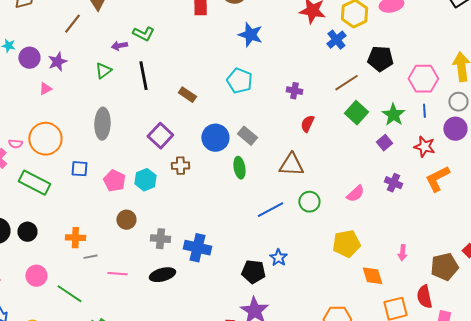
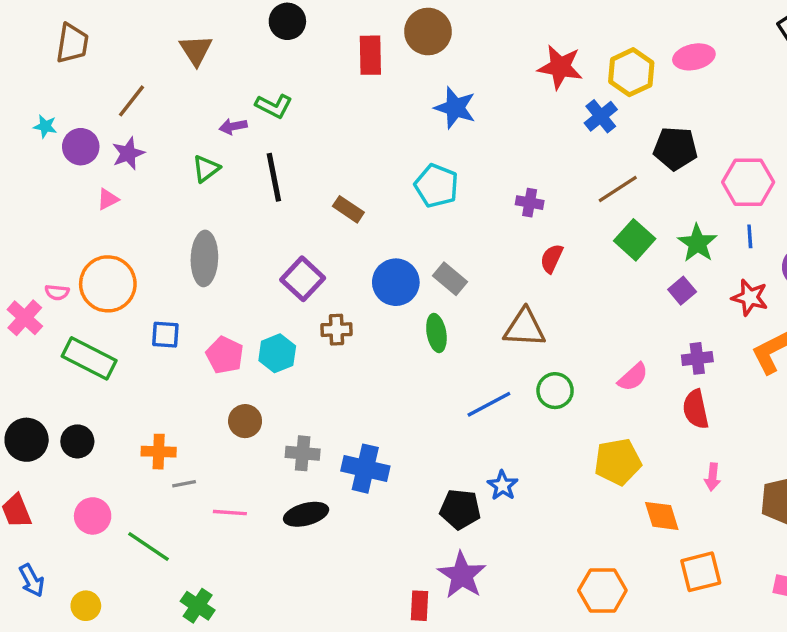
brown line: (72, 24) -> (132, 101), moved
purple cross: (393, 183) -> (697, 358), turned -30
red semicircle: (424, 297) -> (696, 409), moved

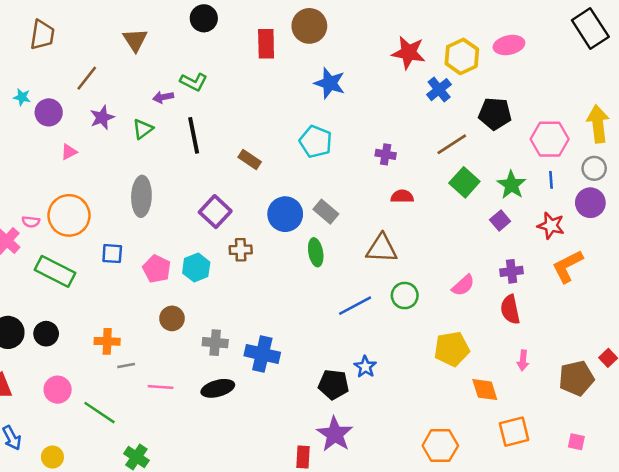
purple star: (128, 153) -> (102, 117), moved
red semicircle: (552, 258) -> (402, 196), turned 65

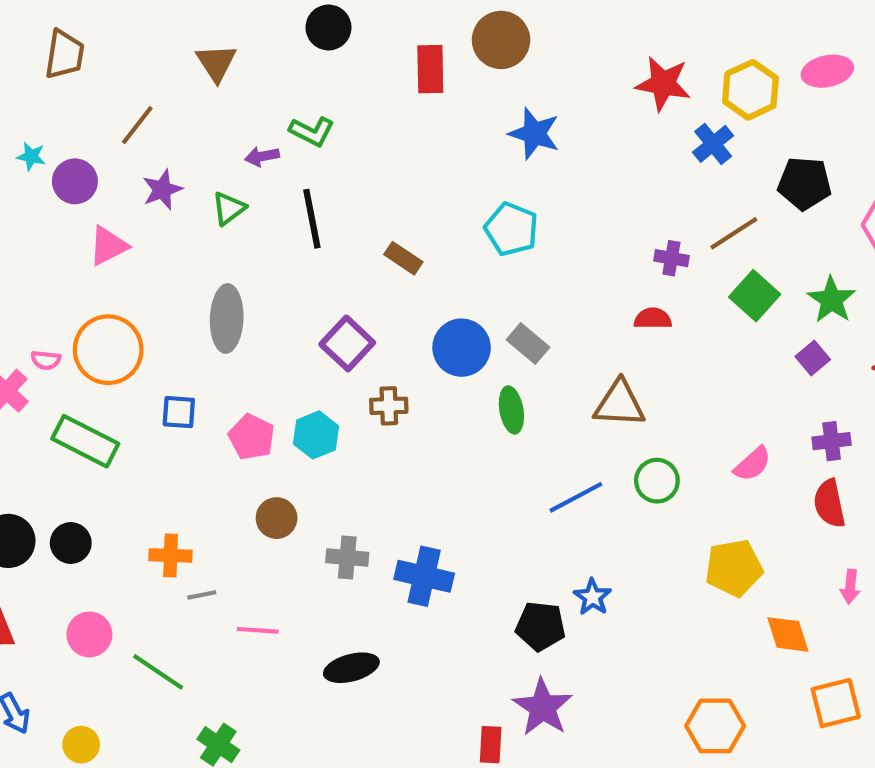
pink triangle: (69, 152) -> (108, 246), size x1.5
purple cross: (386, 154) -> (671, 258), moved
black ellipse: (218, 388) -> (351, 668), moved

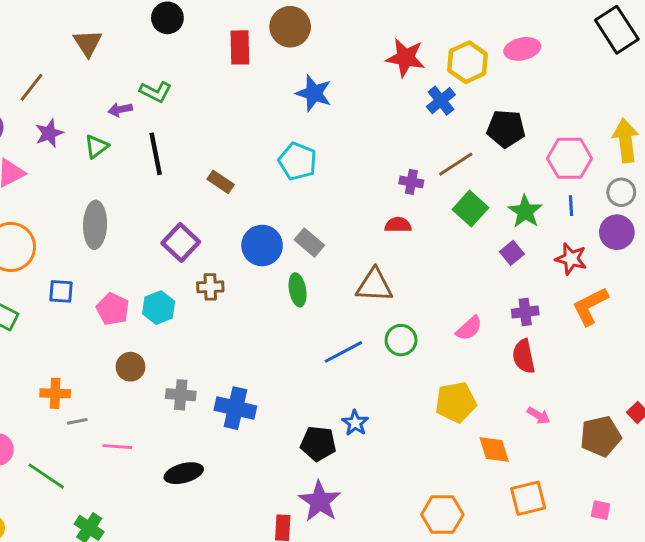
pink arrow: (850, 587) -> (538, 415), turned -65

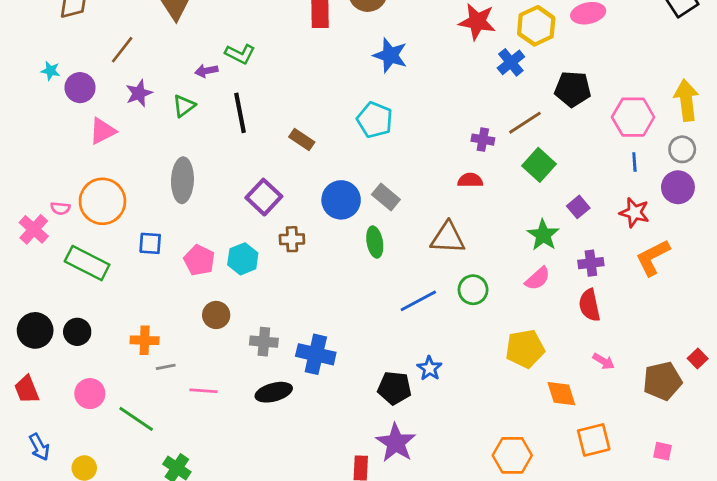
green star: (525, 211) -> (543, 235), moved
black ellipse: (184, 473) -> (274, 392), moved

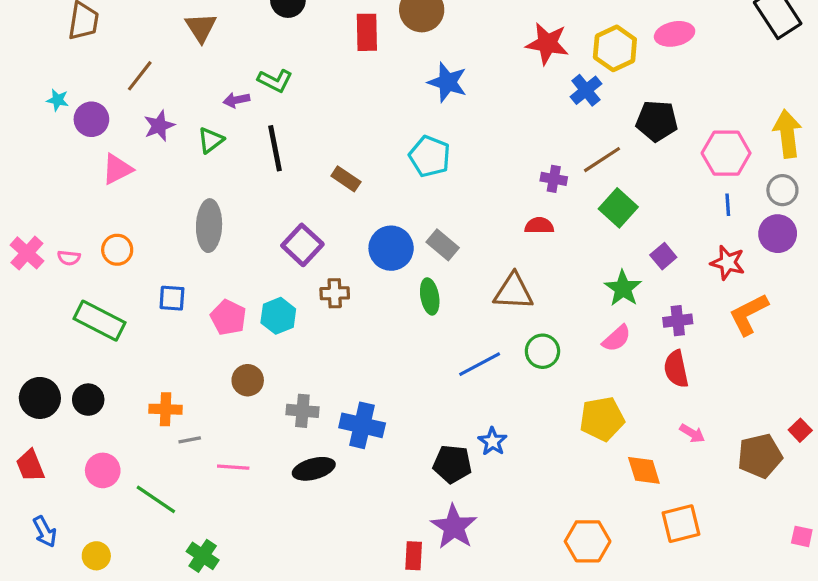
orange circle: (102, 201) -> (117, 250), size x0.6
pink cross: (34, 229) -> (27, 253), moved
pink square: (663, 451) -> (802, 536), moved

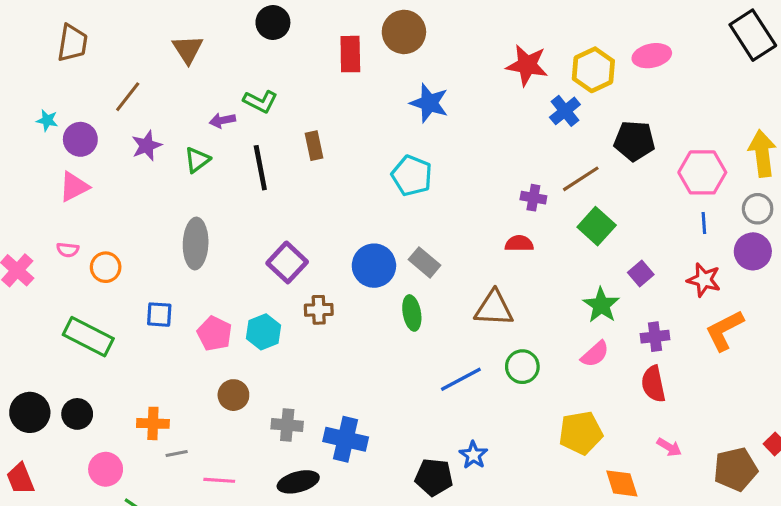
pink triangle: (117, 169) -> (74, 187), moved
brown rectangle: (346, 179) -> (314, 146), moved, turned 44
pink semicircle: (69, 258) -> (68, 250), moved
pink circle: (103, 470) -> (106, 469), moved

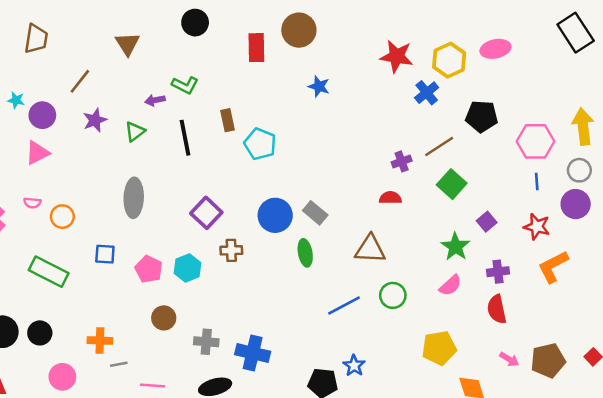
blue star: (429, 103) -> (319, 86), size x0.7
cyan pentagon: (412, 176) -> (260, 144), moved
purple cross: (533, 198) -> (402, 161), turned -30
brown pentagon: (735, 469) -> (548, 361), moved

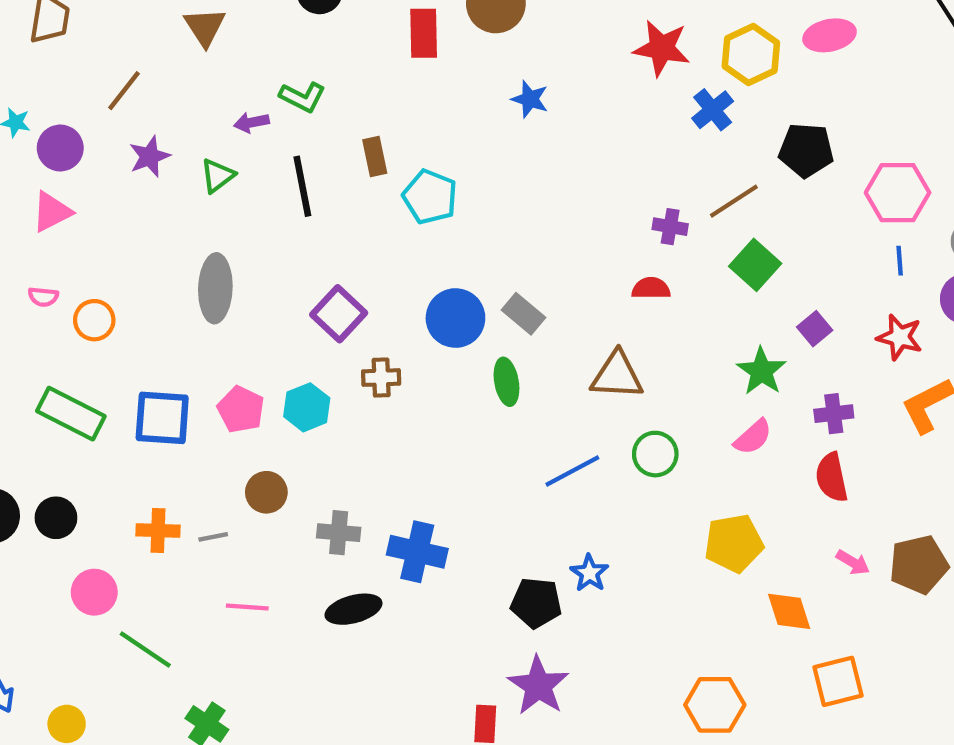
purple cross: (402, 161) -> (670, 227), turned 30
blue square: (105, 254) -> (162, 418), moved, size x1.6
gray line: (119, 364) -> (213, 537), moved

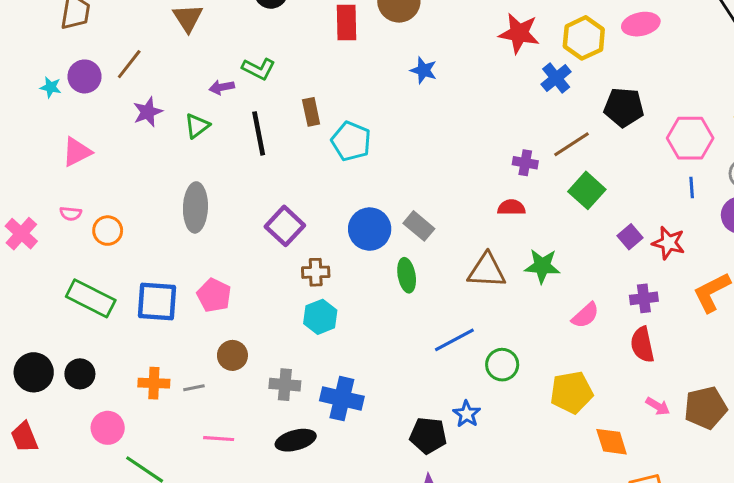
purple circle: (60, 148) -> (85, 76), moved
red star: (900, 337) -> (669, 243), moved
green star: (762, 371) -> (542, 266), moved, turned -30
cyan hexagon: (307, 407) -> (320, 317), moved
green circle: (655, 454) -> (502, 365), moved

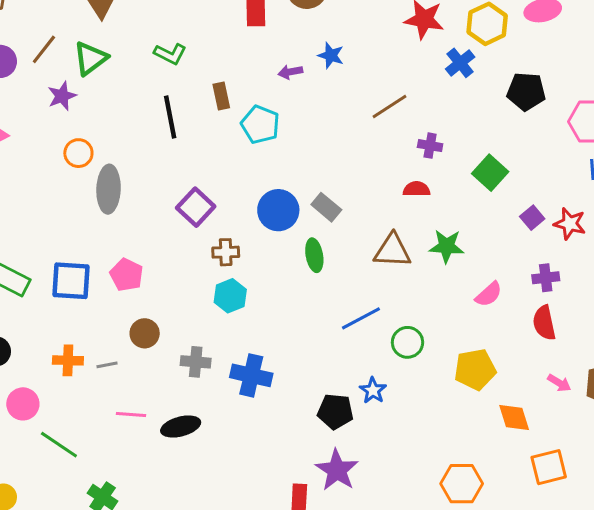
purple arrow: (222, 87) -> (290, 72), moved
green triangle: (197, 126) -> (90, 58), moved, size x1.4
brown line: (571, 144) -> (389, 106), moved
orange circle: (108, 231) -> (78, 153), moved
black ellipse: (296, 440) -> (181, 426), moved

